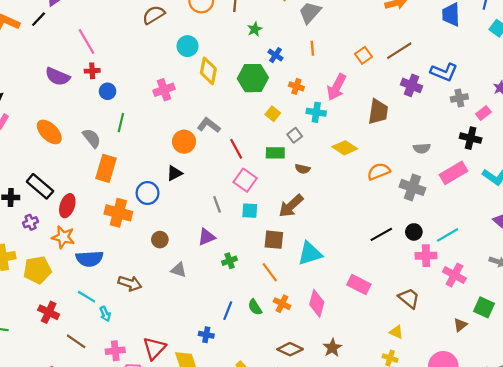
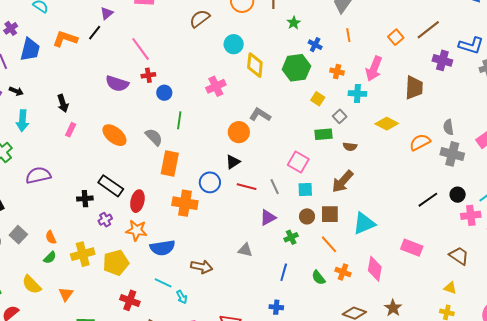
gray semicircle: (422, 148) -> (448, 127), moved, turned 91
red line: (236, 149) -> (247, 187), moved, turned -42
brown circle: (160, 240) -> (307, 216), moved
blue line: (228, 311) -> (284, 272), moved

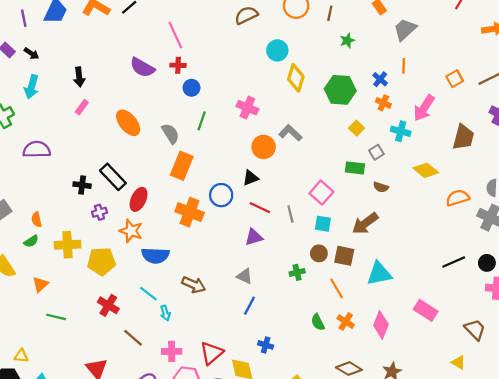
blue cross: (315, 45) -> (380, 79), moved
pink cross: (216, 86) -> (247, 108), moved, turned 36
purple triangle: (268, 218) -> (254, 237), moved
blue line: (284, 272) -> (249, 306), moved

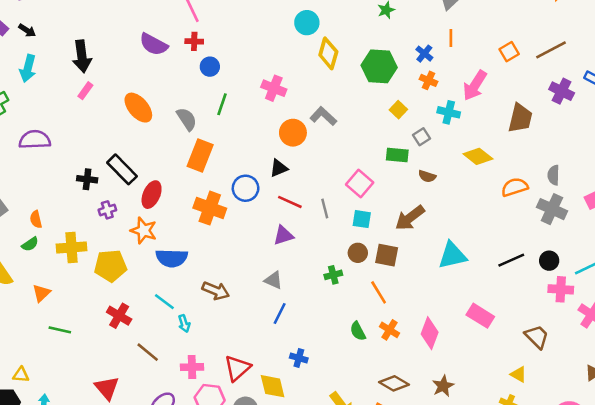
black arrow: (79, 77) -> (82, 56), size x1.4
cyan triangle: (379, 274) -> (452, 255), moved

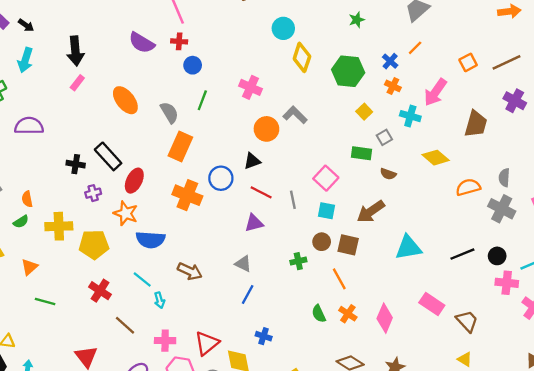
orange line: (451, 38) -> (415, 48), turned 42
brown trapezoid: (537, 337) -> (467, 321), moved

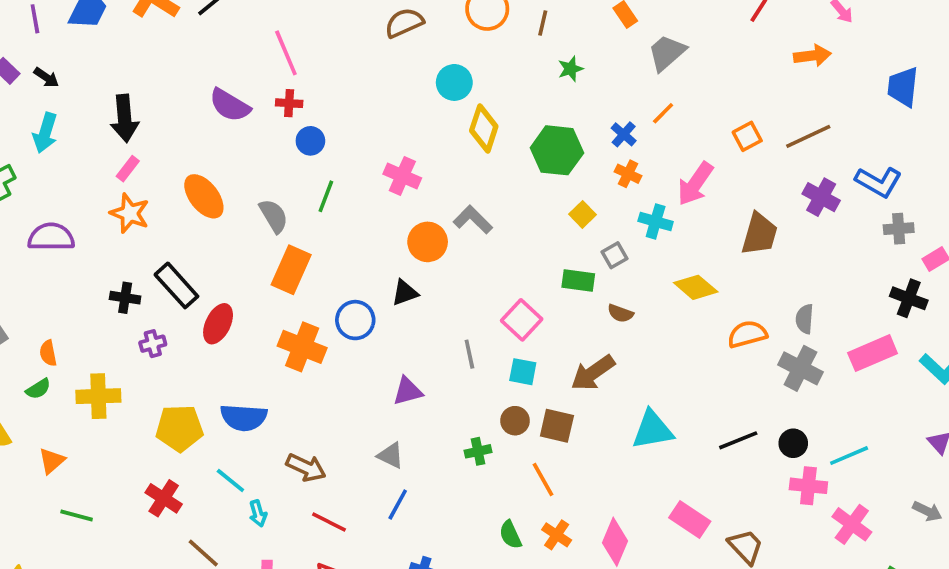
red line: (261, 192) -> (329, 522), moved
orange star: (126, 213) -> (130, 213), moved
yellow pentagon: (94, 244) -> (180, 428), moved

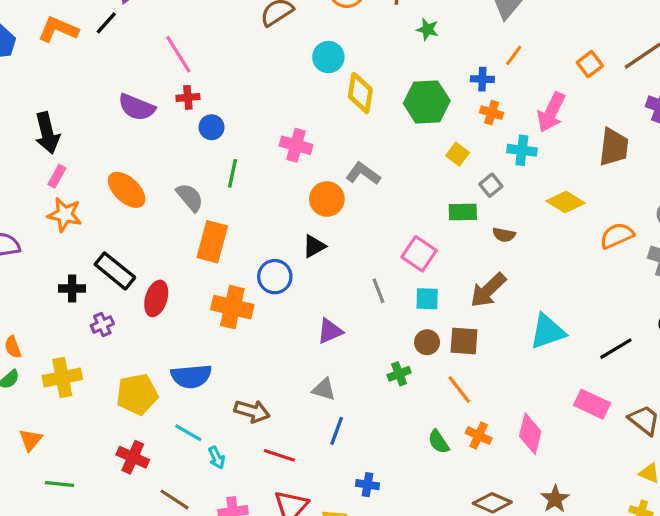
green star: (571, 69) -> (427, 29), turned -30
blue cross: (624, 134) -> (482, 79), turned -30
black line: (738, 440) -> (616, 349), moved

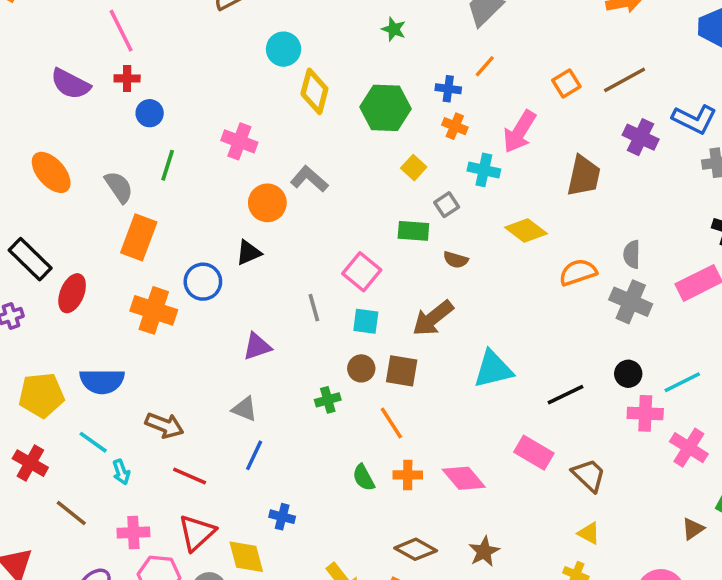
pink diamond: (530, 434) -> (464, 478), turned -60
orange cross: (479, 436) -> (408, 475), turned -30

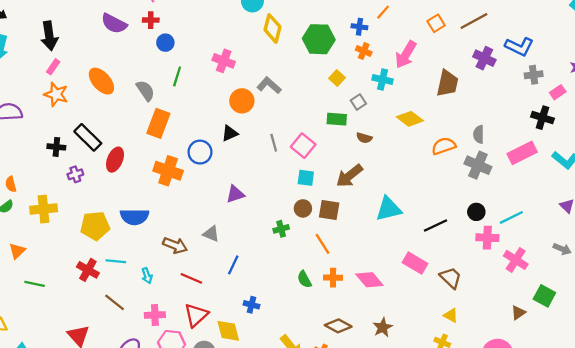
gray line: (314, 308) -> (274, 143), moved
gray triangle: (245, 409) -> (211, 234), moved
cyan line: (93, 442) -> (116, 261), moved, turned -30

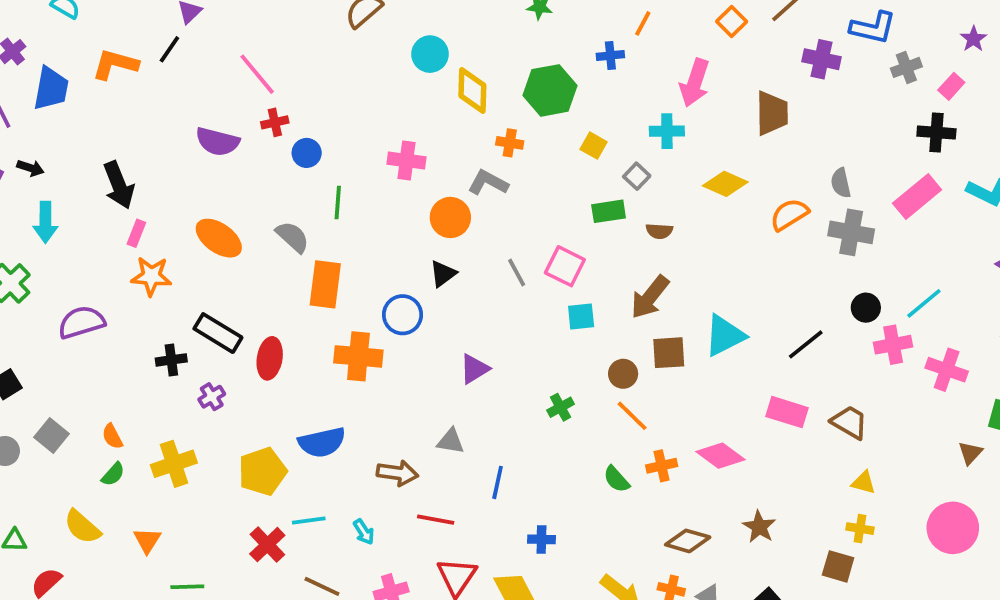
orange cross: (364, 51) -> (510, 143), moved
brown circle: (303, 208) -> (623, 374), moved
brown square: (329, 210) -> (669, 353), moved
red cross: (88, 270) -> (267, 545), turned 30

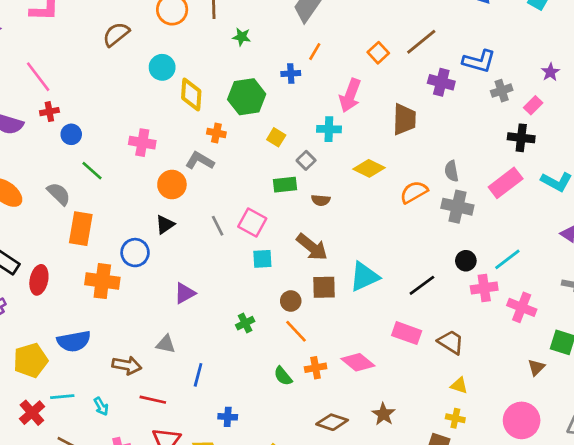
green line: (338, 203) -> (92, 171), turned -55
brown arrow: (650, 297) -> (312, 247), turned -92

